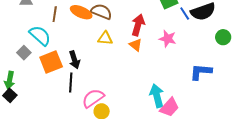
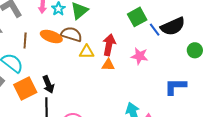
yellow triangle: (105, 38) -> (87, 52), moved
orange triangle: (136, 45) -> (108, 65), turned -32

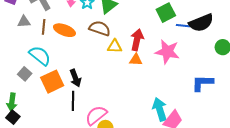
blue line: (155, 30) -> (183, 26), turned -48
orange ellipse: (51, 37) -> (64, 30), moved
brown line: (25, 40) -> (44, 27), moved
pink star: (140, 56) -> (167, 52), size x1.4

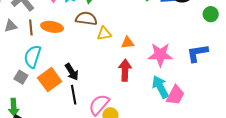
red arrow: (137, 40) -> (125, 70), moved
pink star: (167, 52) -> (160, 55), moved
cyan semicircle: (40, 56) -> (33, 57), turned -100

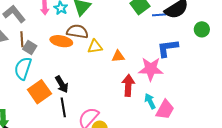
orange ellipse: (52, 27) -> (61, 41), moved
blue L-shape: (197, 53) -> (168, 48), moved
red arrow: (125, 70) -> (128, 85), moved
gray square: (21, 77) -> (30, 47), moved
cyan arrow: (160, 87) -> (150, 101), size x0.7

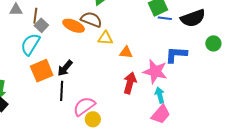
blue line: (159, 15) -> (165, 18), moved
black arrow: (62, 84) -> (65, 68), turned 60
cyan arrow: (150, 101) -> (160, 95), moved

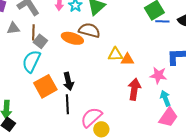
yellow triangle: (105, 38) -> (115, 54), moved
black arrow: (65, 68) -> (68, 81), turned -48
pink star: (155, 72) -> (158, 75), size x0.7

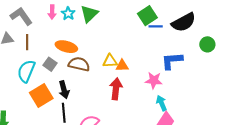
brown semicircle: (89, 30) -> (79, 64), moved
gray square: (40, 41) -> (50, 64), moved
red arrow: (134, 89) -> (116, 89), moved

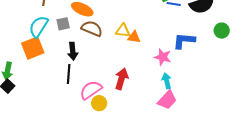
gray square: (50, 64) -> (63, 24), turned 32
red arrow: (116, 89) -> (121, 79), moved
orange square: (41, 96) -> (33, 48), moved

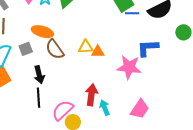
brown semicircle: (92, 29) -> (55, 49), turned -140
pink star: (163, 57) -> (129, 67), size x1.4
cyan arrow: (167, 81) -> (105, 108), moved

